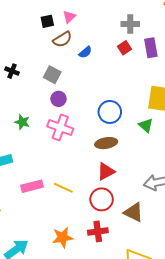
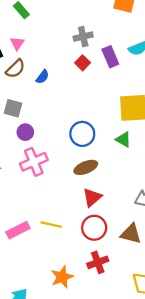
pink cross: (60, 127) -> (34, 162), turned -30

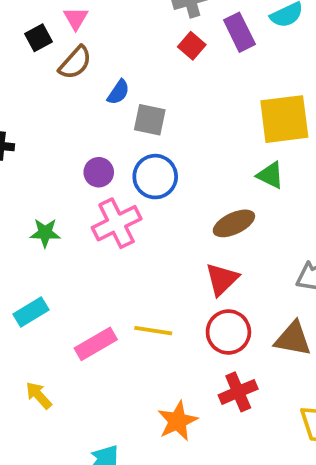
blue semicircle: (42, 77) -> (118, 92), moved
gray square: (13, 108) -> (150, 120), moved
blue circle: (82, 134) -> (155, 177), moved
brown ellipse: (86, 167) -> (234, 223), moved

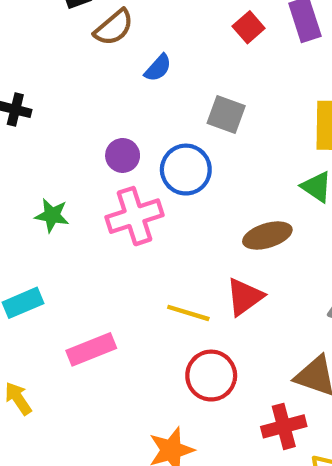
gray square: (150, 120) -> (226, 115), moved
yellow line: (153, 331) -> (188, 313), moved
red circle: (228, 332) -> (211, 376), moved
red cross: (238, 392) -> (284, 426), moved

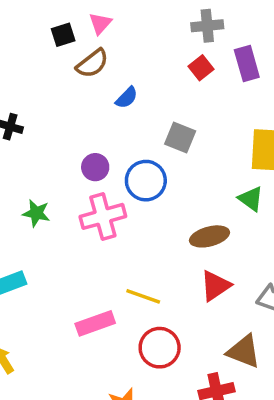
red triangle: (245, 297) -> (215, 286), moved
pink rectangle: (91, 349) -> (95, 323), moved

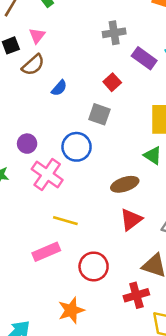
purple rectangle: (247, 64) -> (144, 58), turned -35
red square: (201, 68) -> (112, 82), moved
purple circle: (95, 167) -> (27, 144), moved
pink cross: (103, 216) -> (47, 174), turned -36
yellow line: (143, 296) -> (65, 221), moved

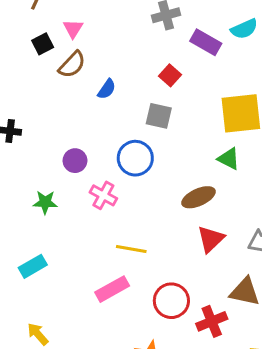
pink cross: (47, 174) -> (103, 195), size x0.7
red cross: (136, 295) -> (212, 321), moved

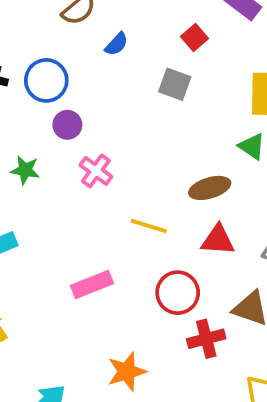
blue circle: (135, 158) -> (46, 80), moved
red triangle: (211, 239) -> (218, 240), turned 40
yellow line: (131, 249) -> (149, 226), moved
red circle: (171, 301) -> (178, 293), moved

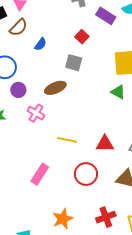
brown ellipse: (210, 188) -> (55, 88), moved
pink rectangle: (92, 285) -> (40, 174), turned -30
red cross: (206, 339) -> (106, 217), moved

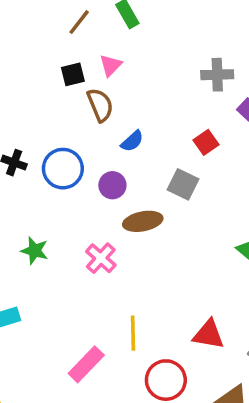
brown semicircle: (18, 28) -> (100, 105), turned -78
purple circle: (18, 90) -> (112, 185), moved
yellow line: (67, 140) -> (133, 333), moved, turned 66

